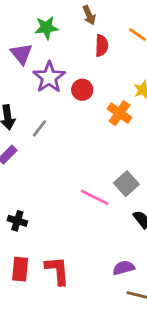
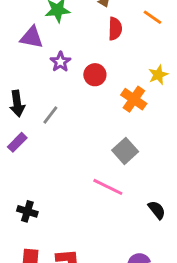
purple triangle: (21, 54) -> (32, 37), turned -40
purple star: (49, 77) -> (60, 62), size x0.6
gray square: (126, 184) -> (125, 151), moved

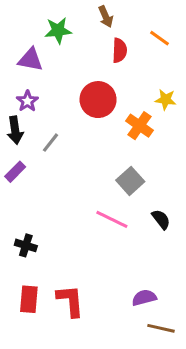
purple star: (60, 62) -> (27, 101), moved
red circle: (95, 75) -> (98, 100), size x1.5
yellow star: (158, 75) -> (166, 100), turned 30
black semicircle: (157, 210) -> (161, 219), moved

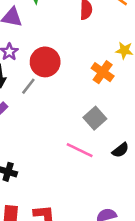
red circle: (98, 100) -> (45, 62), moved
black semicircle: (161, 219) -> (120, 150), turned 90

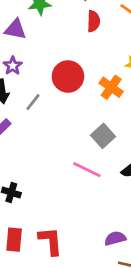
red circle: (45, 62) -> (68, 76), moved

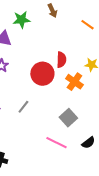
red semicircle: (94, 21) -> (61, 60), moved
gray line: (33, 102) -> (23, 107), moved

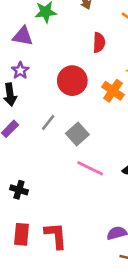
red semicircle: (61, 60) -> (99, 42), moved
gray square: (68, 118) -> (77, 134), moved

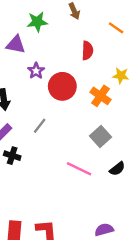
purple star: (20, 70) -> (36, 71), moved
gray square: (77, 134) -> (101, 137), moved
black cross: (19, 190) -> (12, 156), moved

